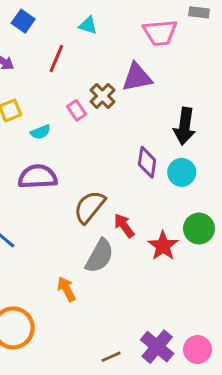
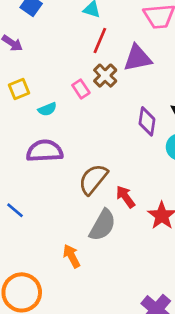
red line: (56, 59) -> (100, 41), moved
purple diamond: (147, 162) -> (147, 121), moved

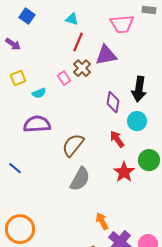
red arrow: (125, 197) -> (117, 139), moved
orange arrow: (72, 256) -> (102, 221), moved

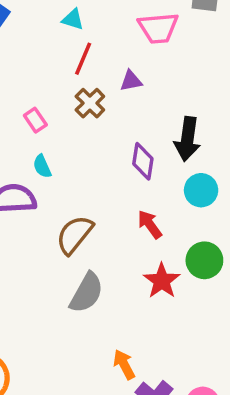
purple triangle: (106, 55) -> (131, 81), size x0.6
pink rectangle: (64, 78) -> (35, 120), moved
cyan semicircle: (39, 93) -> (42, 166), moved, turned 88
cyan circle: (137, 121) -> (201, 190), moved

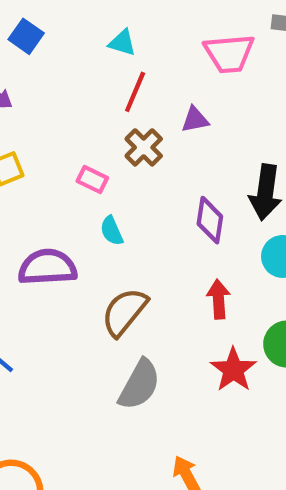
pink rectangle: (35, 120) -> (92, 180), moved, turned -30
cyan semicircle: (42, 166) -> (112, 231), moved
red arrow: (150, 224) -> (218, 299), turned 32

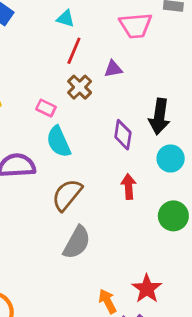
cyan semicircle: (112, 231) -> (59, 142), size x1.6
red star: (233, 370) -> (147, 289), moved

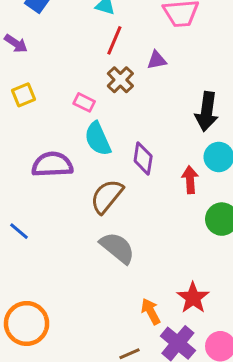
purple diamond: (123, 135) -> (143, 158), moved
red arrow: (129, 186) -> (190, 180), moved
gray semicircle: (77, 242) -> (117, 248), turned -80

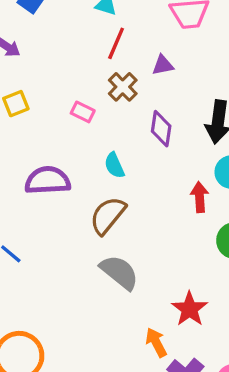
cyan semicircle: (98, 139) -> (114, 165), moved, size x0.7
purple diamond: (143, 158) -> (161, 129), moved
red star: (193, 298) -> (190, 309), moved

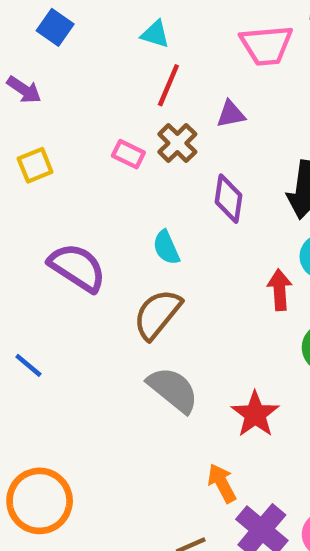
pink rectangle: (83, 112) -> (128, 154), moved
purple semicircle: (48, 180) -> (77, 267), turned 36
red star: (190, 309) -> (255, 414), moved

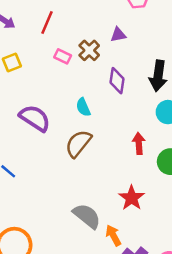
red line: (168, 85) -> (47, 23), moved
red arrow: (280, 290) -> (139, 143), moved
gray semicircle: (173, 390) -> (87, 216), moved

